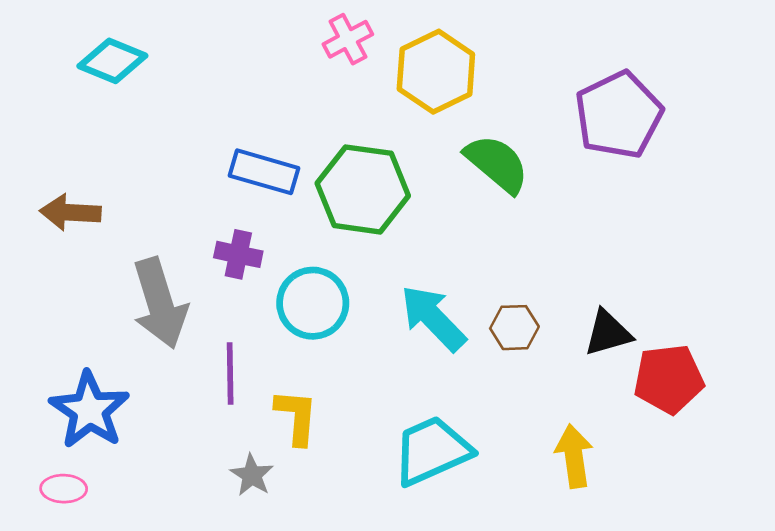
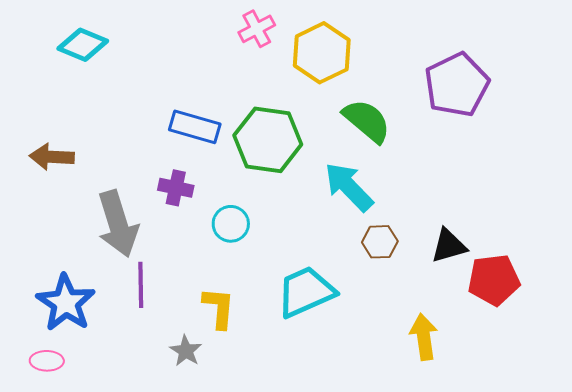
cyan circle: (313, 303) -> (231, 224), size x0.7
cyan arrow: (433, 318) -> (349, 187), moved
purple line: (230, 374) -> (141, 285), moved
cyan trapezoid: (432, 451) -> (306, 292), moved

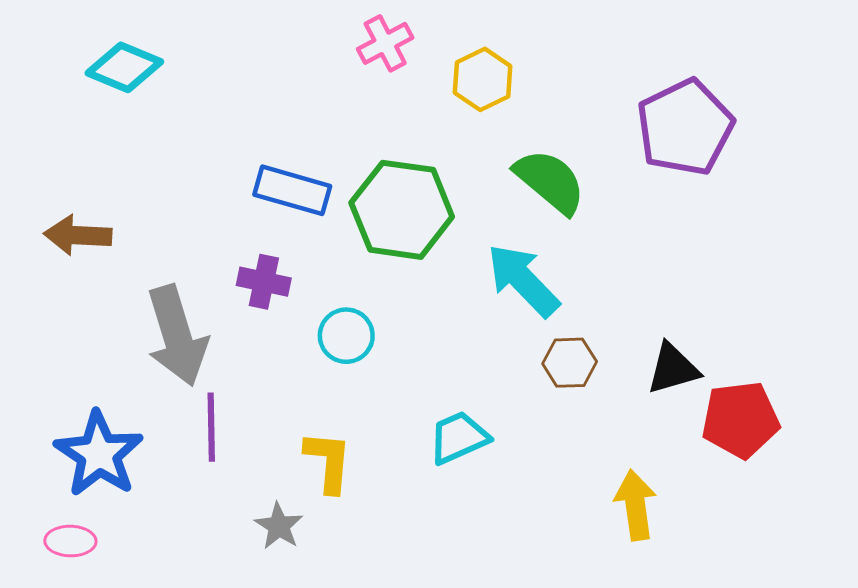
yellow hexagon: (322, 53) -> (483, 79), size x0.7
cyan trapezoid: (306, 292) -> (459, 438), size x0.7

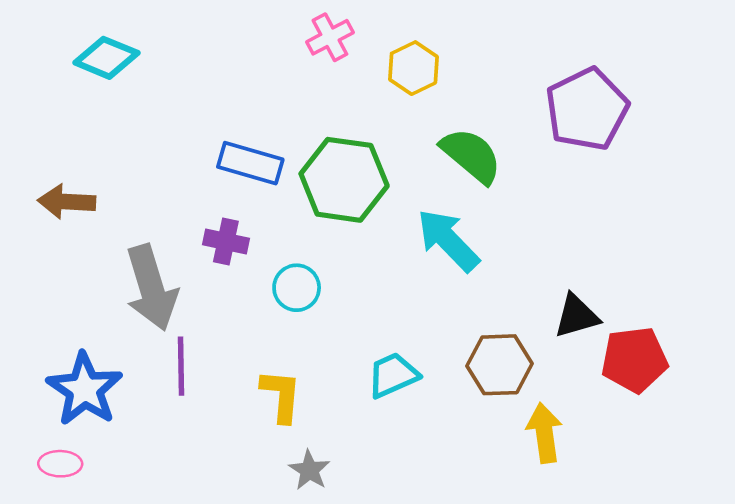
brown hexagon: (570, 363) -> (500, 365), moved, size x1.4
gray star: (279, 526) -> (309, 470), moved

